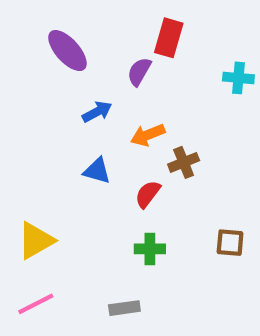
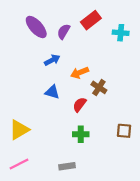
red rectangle: (169, 38) -> (91, 20), turned 36
purple semicircle: (139, 72) -> (64, 32), moved
cyan cross: (238, 78) -> (121, 33), moved
brown cross: (184, 162) -> (99, 87), turned -35

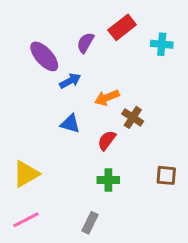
purple ellipse: (36, 27) -> (44, 56), moved
gray rectangle: (67, 166) -> (90, 223), turned -56

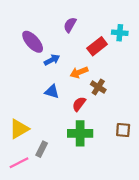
red rectangle: (122, 27) -> (97, 46), moved
purple semicircle: (85, 43) -> (70, 25), moved
green cross: (108, 180) -> (80, 133), size x1.5
gray rectangle: (90, 223) -> (42, 149), moved

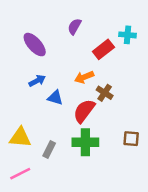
blue arrow: (52, 60) -> (37, 81), moved
red semicircle: (79, 104) -> (84, 111), size x1.5
yellow triangle: (19, 129) -> (20, 137), turned 35
gray rectangle: (42, 149) -> (49, 149), moved

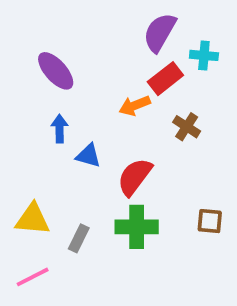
purple semicircle: (74, 26) -> (160, 32), moved, size x1.5
orange arrow: (84, 77) -> (135, 106), moved
blue arrow: (37, 81) -> (60, 129), turned -63
brown cross: (105, 93) -> (187, 127), moved

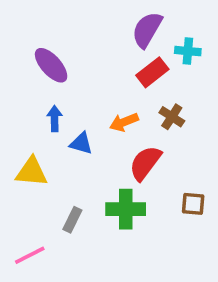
orange arrow: (135, 106) -> (124, 122), moved
red semicircle: (135, 177) -> (145, 163), moved
yellow triangle: (33, 219) -> (32, 172), moved

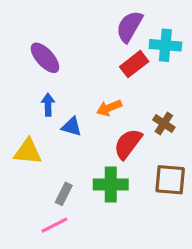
cyan cross: (188, 51) -> (165, 45), size x1.4
brown cross: (172, 117) -> (164, 123), moved
brown square: (193, 204) -> (170, 180), size x1.5
pink line: (30, 255) -> (54, 225), moved

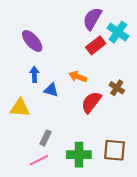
cyan cross: (165, 45) -> (118, 32), turned 30
orange arrow: (109, 108) -> (78, 77), turned 42
brown square: (170, 180) -> (115, 150), moved
green cross: (111, 184) -> (79, 155), moved

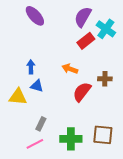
purple ellipse: (32, 41) -> (35, 16), moved
brown cross: (117, 88) -> (105, 79), turned -32
blue triangle: (51, 90) -> (37, 86), moved

